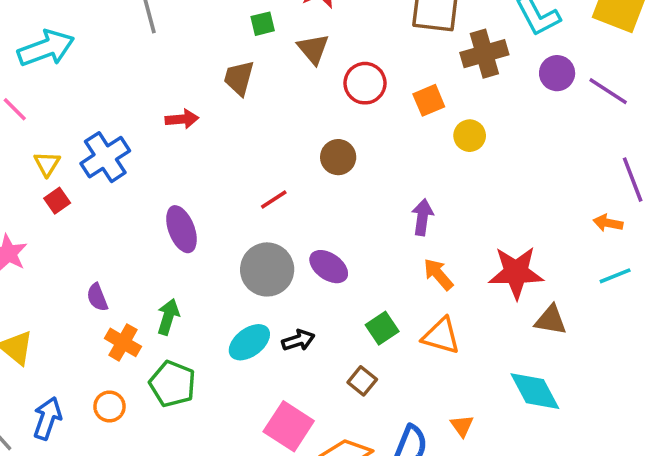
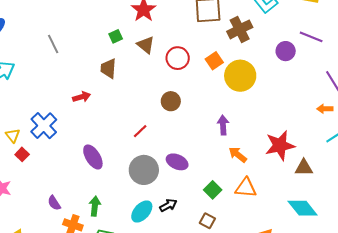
purple circle: (557, 73) -> (286, 51), moved
yellow circle: (470, 136) -> (240, 76), size x1.8

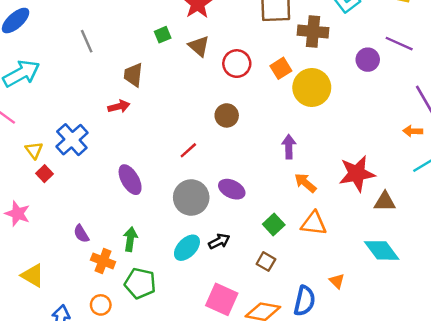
brown cross: (240, 29) -> (313, 31), turned 30
brown trapezoid: (108, 68) -> (133, 75), moved

